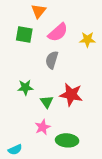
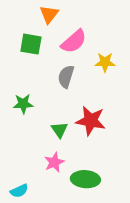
yellow star: (87, 40) -> (105, 62), moved
green star: (25, 87) -> (23, 104), moved

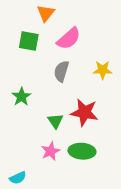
yellow star: (105, 62) -> (103, 70), moved
green star: (23, 104) -> (21, 97), turned -30
green ellipse: (85, 179) -> (82, 151), moved

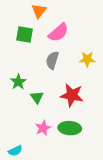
green triangle: (55, 121) -> (37, 97), moved

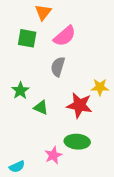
yellow star: (87, 59) -> (100, 87), moved
green triangle: (37, 97) -> (41, 108), turned -32
pink star: (43, 128) -> (53, 155), moved

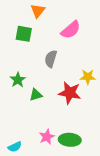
pink semicircle: (65, 36) -> (71, 30), moved
green triangle: (41, 108) -> (36, 95), turned -40
green ellipse: (77, 142) -> (70, 140), moved

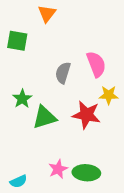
pink semicircle: (71, 30) -> (96, 64), moved, turned -70
green square: (24, 34) -> (17, 41), moved
green triangle: (36, 95) -> (44, 117), size x1.5

